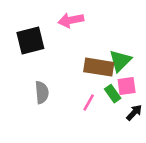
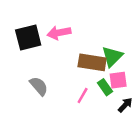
pink arrow: (71, 20) -> (59, 33), moved
gray semicircle: (42, 92) -> (39, 86), turned -36

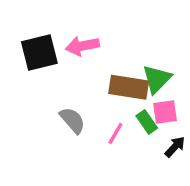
gray semicircle: (39, 86) -> (72, 120), moved

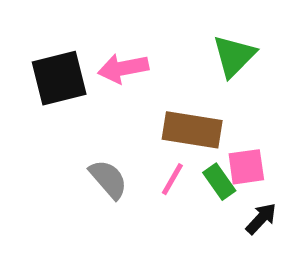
green triangle: (157, 79) -> (234, 56), moved
pink line: (115, 134) -> (172, 179), moved

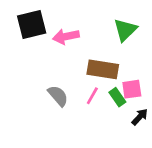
black square: (59, 78) -> (32, 25), moved

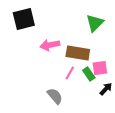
pink arrow: (66, 36) -> (50, 45), moved
gray semicircle: (58, 96) -> (55, 96), moved

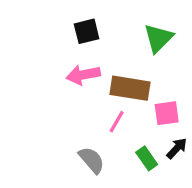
black square: (24, 19) -> (87, 31), moved, size x0.7
green rectangle: (89, 74) -> (147, 158), moved

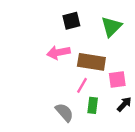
black square: (87, 31) -> (71, 21), moved
green rectangle: (147, 158) -> (93, 105), moved, turned 42

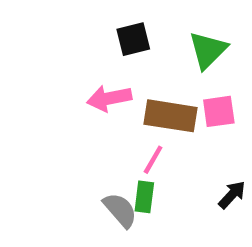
pink square: (117, 80) -> (219, 111), moved
green rectangle: (93, 105) -> (144, 197), moved

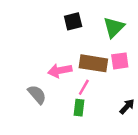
pink arrow: (109, 98) -> (60, 70), moved
gray semicircle: (120, 210) -> (37, 94), moved

